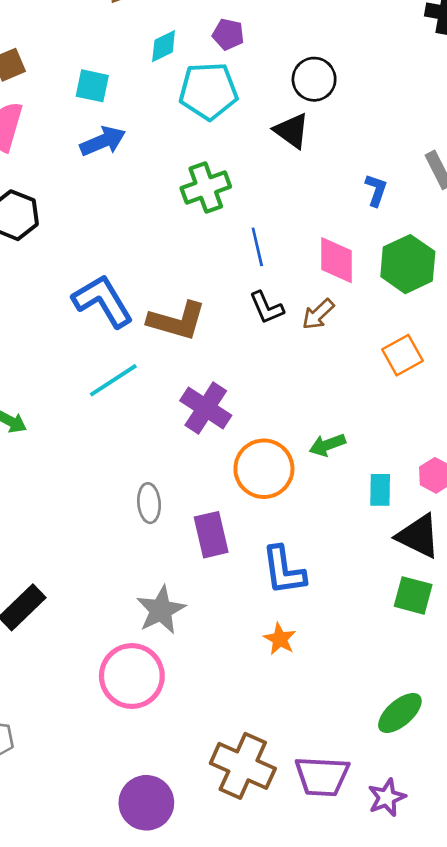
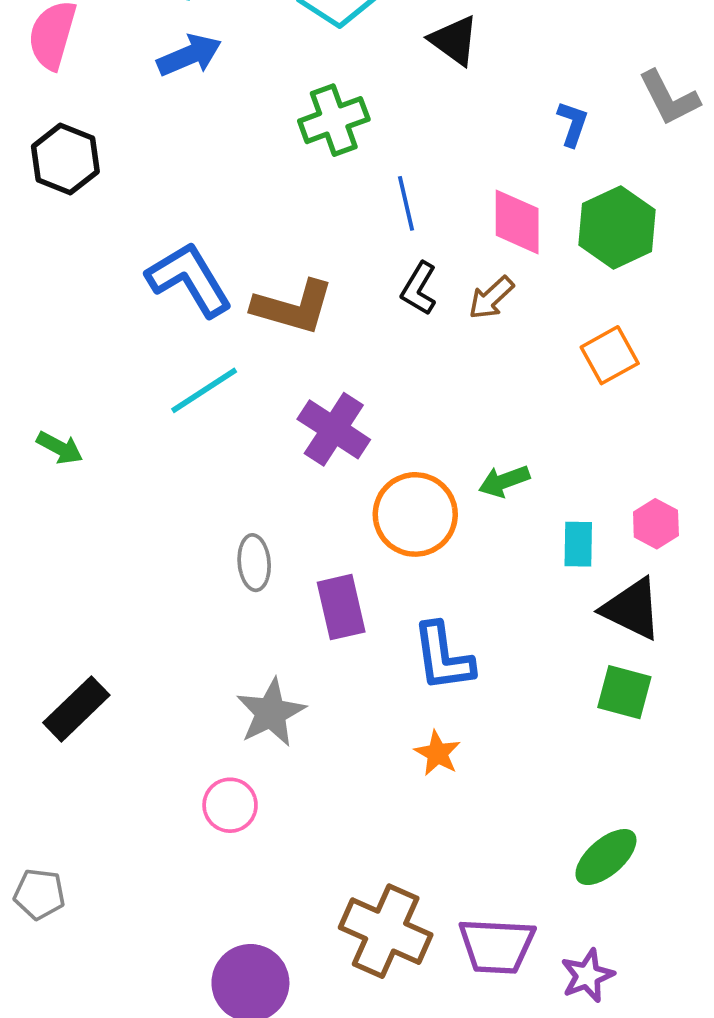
black L-shape: (267, 308) -> (419, 289), turned 54
pink circle: (132, 676) -> (230, 805), size x0.6

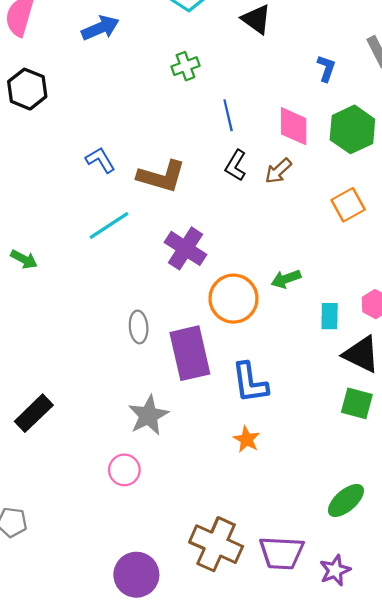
green cross: (334, 120) -> (185, 66), size x0.7
blue L-shape: (189, 279) -> (100, 160), size x0.6
purple rectangle: (341, 607) -> (190, 353), size x1.4

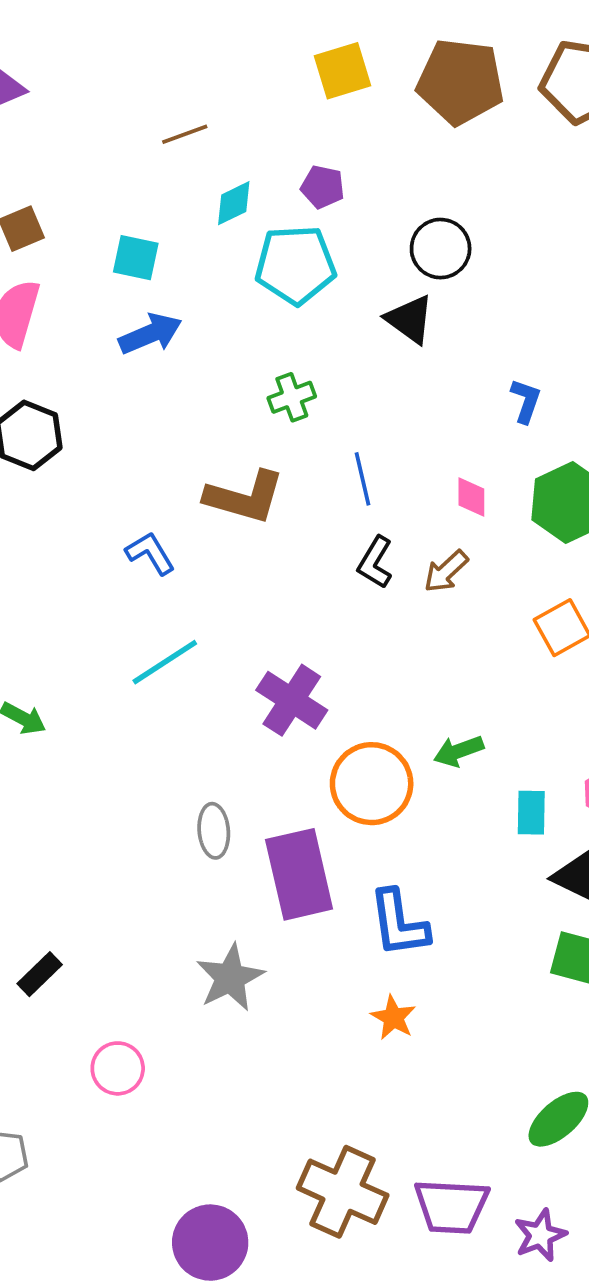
pink diamond: (294, 126) -> (471, 497), size x0.6
brown L-shape: (161, 176) -> (245, 497), moved
black rectangle: (34, 413) -> (40, 974), size x0.7
pink circle: (124, 470) -> (118, 1068), moved

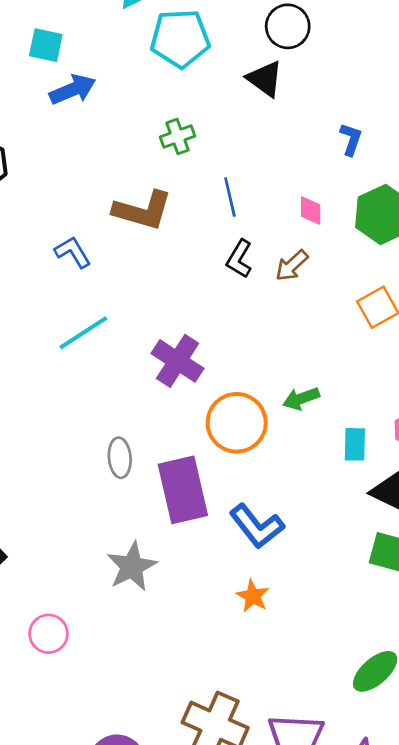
cyan square: (136, 258) -> (46, 45), moved
blue L-shape: (399, 923) -> (257, 526), turned -30

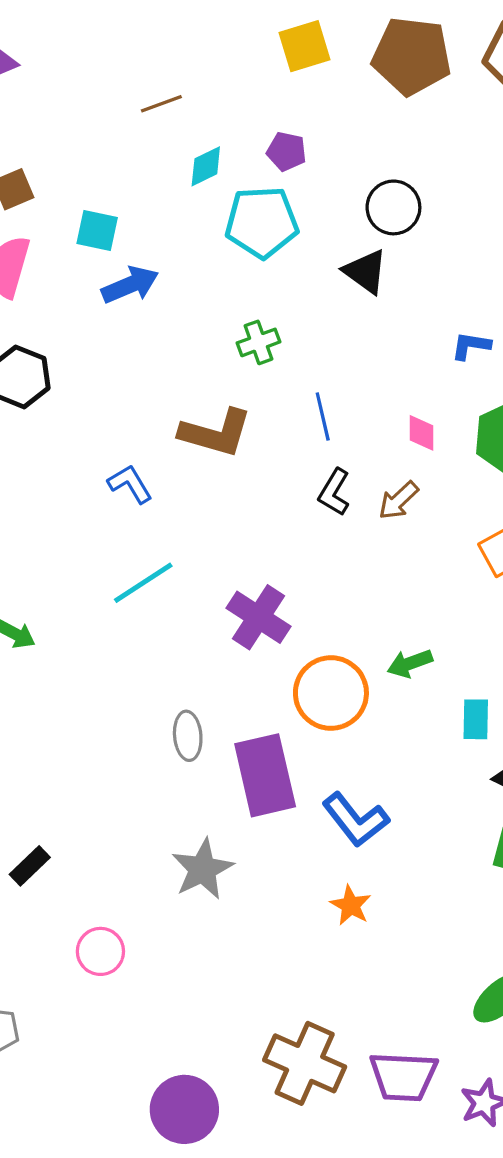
blue L-shape: (351, 139) -> (471, 346), turned -100

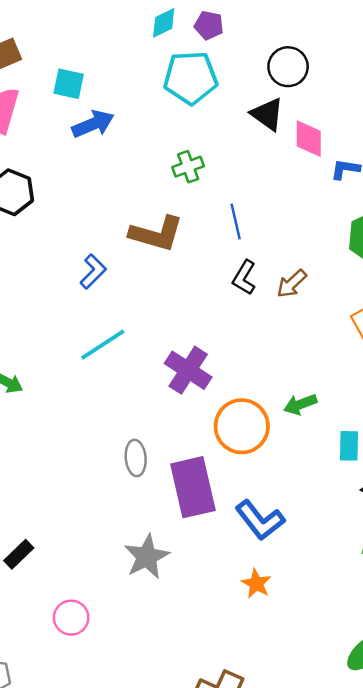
cyan diamond: (206, 166) -> (164, 23), moved
pink diamond: (421, 433) -> (309, 139), moved, size x1.4
blue L-shape: (130, 484) -> (93, 271), turned 76

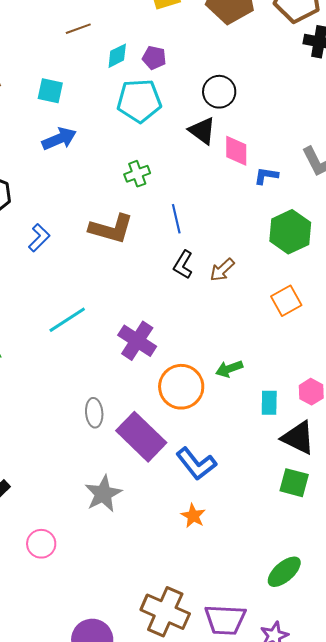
cyan square: (69, 84) -> (50, 91), moved
blue L-shape: (93, 271) -> (39, 238), moved
purple rectangle: (193, 487) -> (141, 437), turned -33

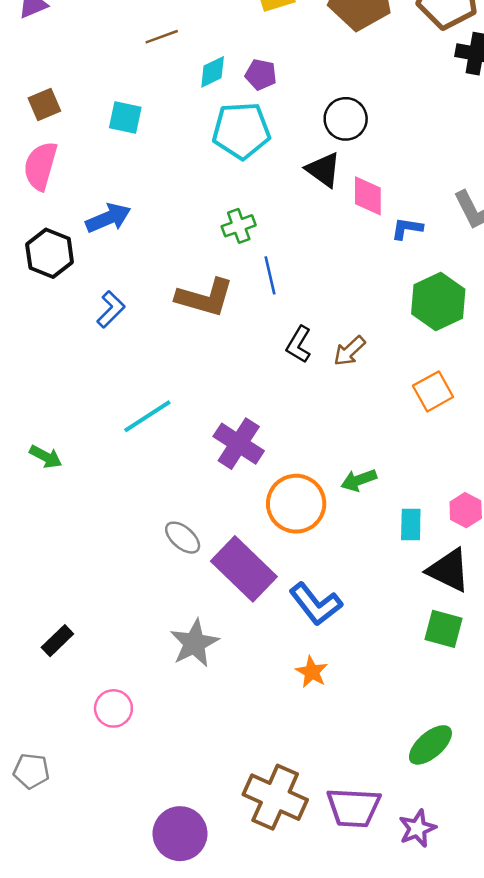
blue arrow: (59, 139) -> (108, 218), moved
blue line: (176, 219) -> (270, 275), moved
gray ellipse: (94, 413) -> (183, 538), turned -44

